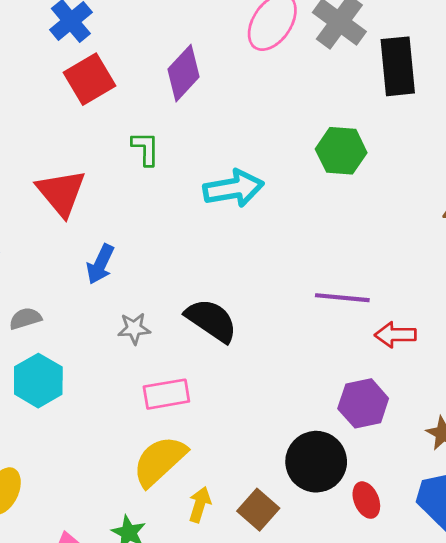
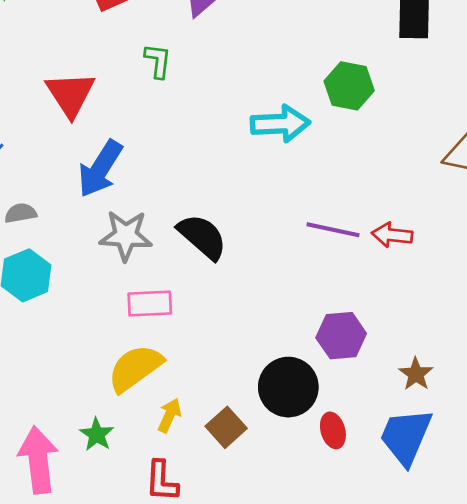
cyan arrow: (233, 188) -> (280, 124), moved
blue arrow: (100, 264) -> (100, 169), size x1.5
gray star: (134, 328) -> (126, 236), size x1.6
red arrow: (395, 335) -> (392, 235), moved

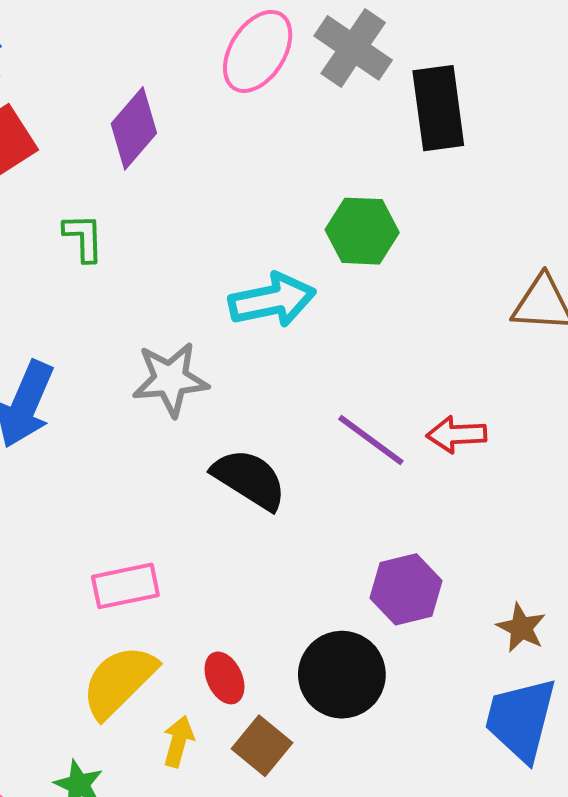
purple line: (333, 230) -> (371, 440), turned 33
gray star: (126, 236) -> (170, 379), moved
black semicircle: (202, 237) -> (249, 479), moved
red ellipse: (333, 430) -> (224, 678), moved

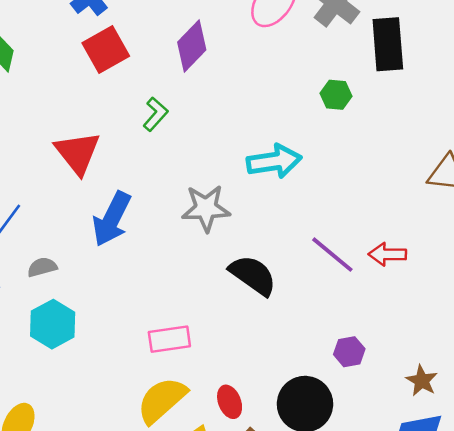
green hexagon: (362, 231) -> (336, 95), moved, size x0.7
green L-shape: (84, 238) -> (155, 114), turned 40
purple hexagon: (406, 589) -> (349, 352), size x0.7

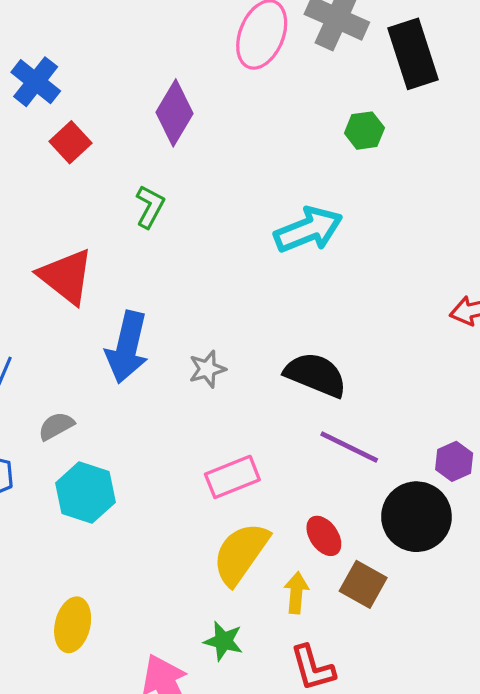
red square: (106, 50) -> (71, 142), size x0.7
gray star: (206, 208) -> (207, 369), moved, size x0.6
purple line: (332, 255) -> (349, 447), moved
purple hexagon: (349, 352) -> (454, 461), moved

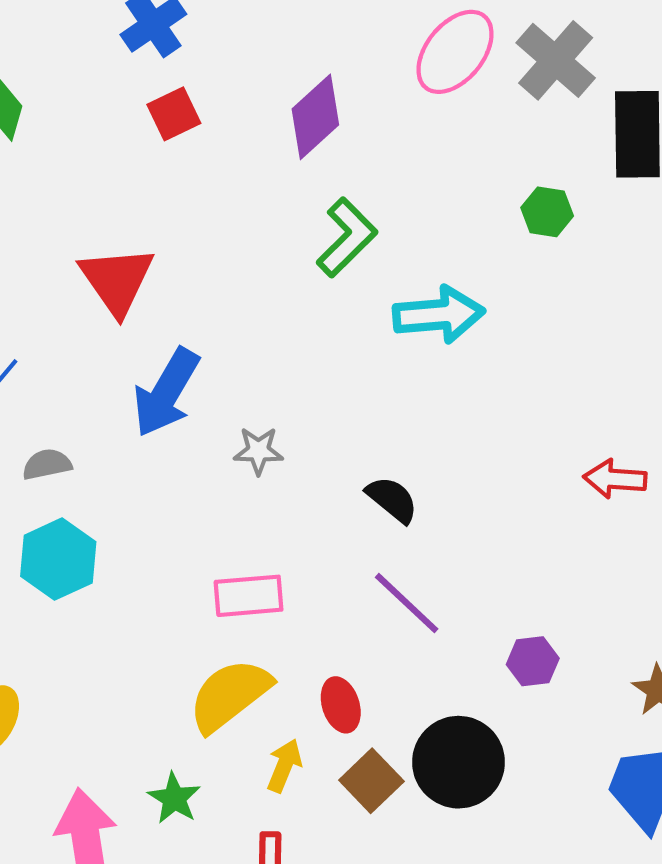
green L-shape: (150, 207) -> (347, 237), moved, size x1.4
black semicircle: (316, 375) -> (392, 499), size x0.7
black circle: (416, 517) -> (459, 762), moved

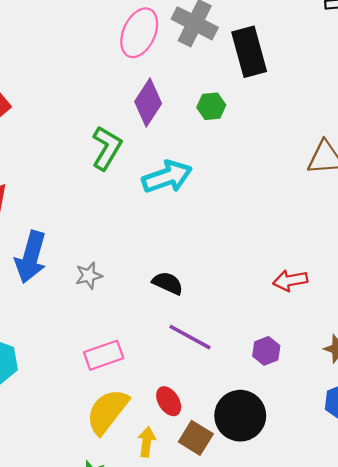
purple diamond: (315, 117) -> (148, 103), moved
red arrow: (615, 479) -> (290, 280), moved

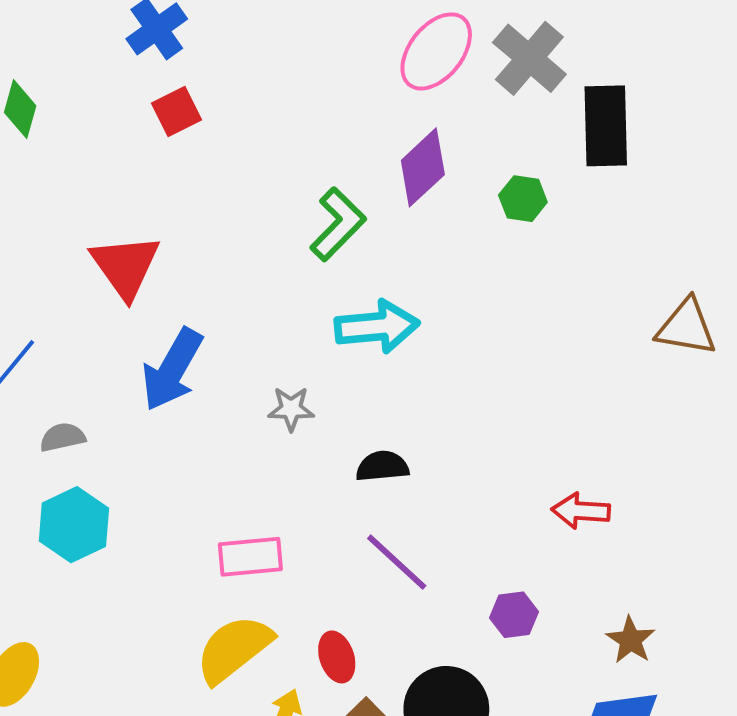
cyan arrow: (167, 177) -> (377, 327), moved
gray star: (89, 276) -> (291, 409), moved
black semicircle: (168, 283) -> (382, 466), turned -44

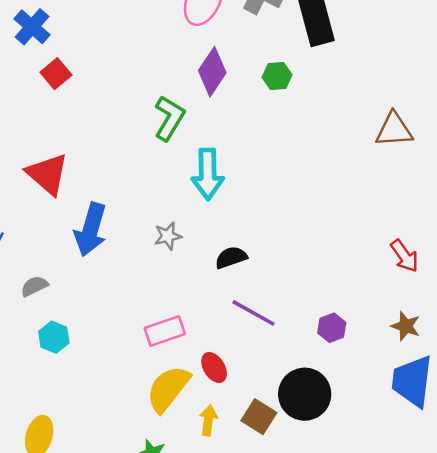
cyan arrow: (377, 327) -> (208, 174), turned 108
red arrow: (581, 511) -> (404, 256), moved, turned -116
cyan hexagon: (74, 525) -> (54, 337), size x0.7
red ellipse: (337, 657) -> (214, 367), moved

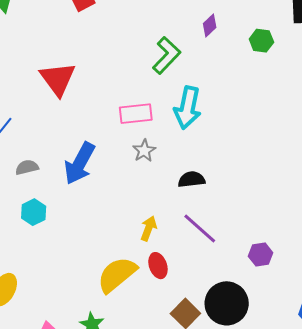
purple diamond: (212, 72) -> (210, 25), size x0.6
blue arrow: (91, 230) -> (80, 163), moved
gray star: (168, 236) -> (144, 151), turned -30
pink rectangle: (165, 331) -> (136, 114), moved
yellow arrow: (208, 420) -> (149, 228), moved

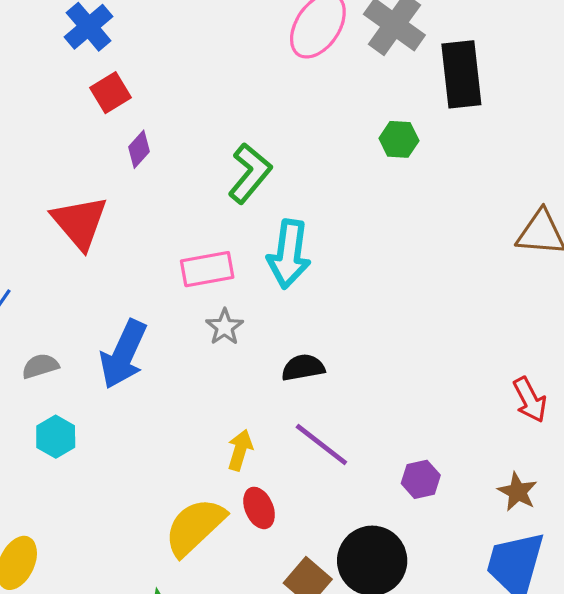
purple diamond: (210, 25) -> (139, 149), moved

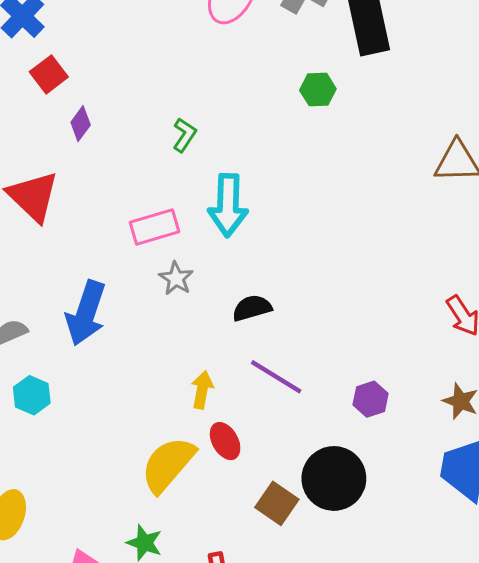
green L-shape: (250, 173) -> (184, 135), size x0.6

